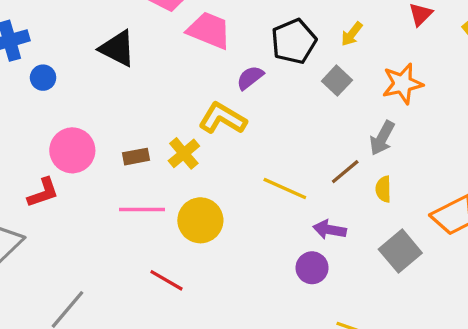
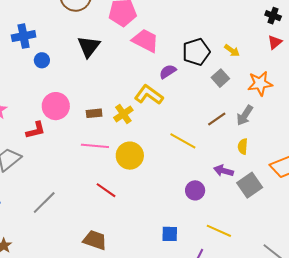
yellow arrow: (352, 34) -> (232, 51), turned -98
black triangle: (117, 48) -> (89, 47), turned 35
brown line: (345, 172) -> (217, 119), moved
purple arrow: (330, 230) -> (224, 171), moved

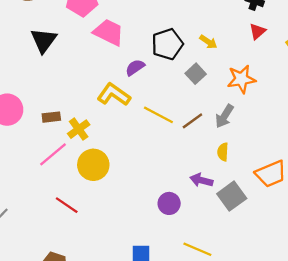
yellow cross: (123, 114) -> (79, 129), moved
yellow line: (183, 141) -> (158, 115), moved
pink line: (95, 146) -> (53, 154), turned -44

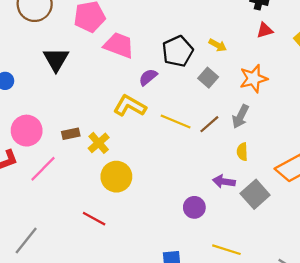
red triangle: (257, 31) -> (265, 30), turned 30
pink line: (53, 154) -> (43, 169), moved

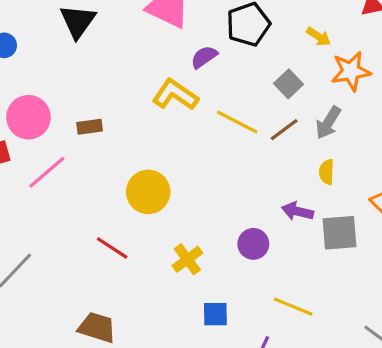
yellow arrow: (218, 45) -> (319, 37), moved
gray square: (208, 78) -> (288, 84), moved
yellow cross: (99, 143) -> (187, 259), moved
gray square: (255, 194) -> (339, 233), turned 32

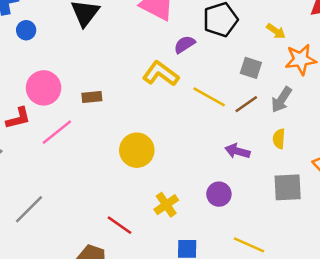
gray square: (288, 84) -> (251, 68), turned -30
purple arrow: (297, 211) -> (237, 151), moved
red line: (112, 248) -> (120, 225), moved

